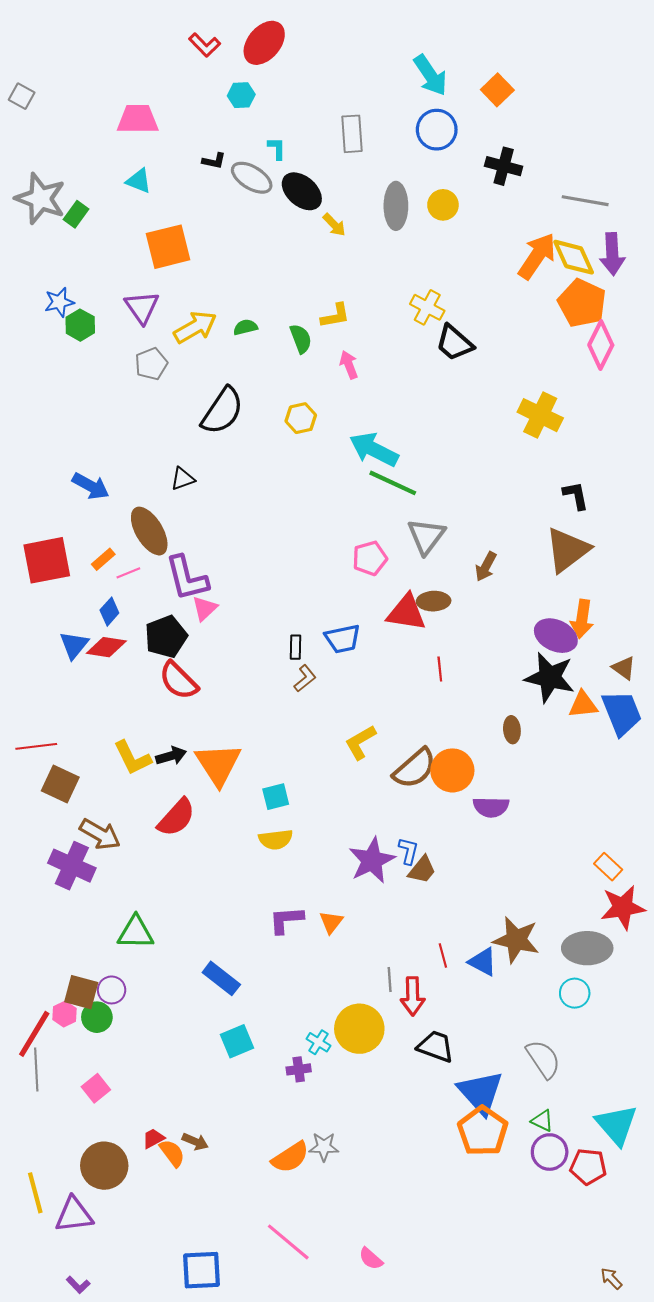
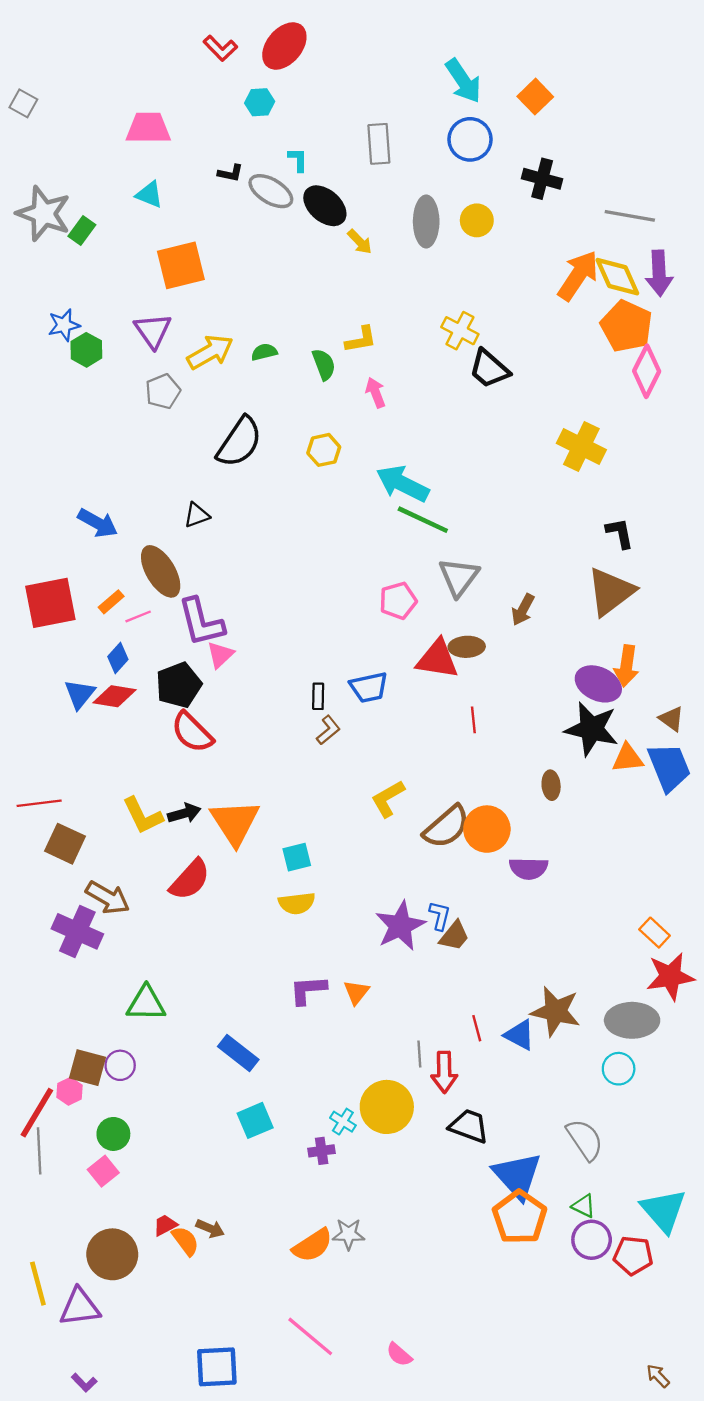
green circle: (97, 1017) -> (113, 1134), moved

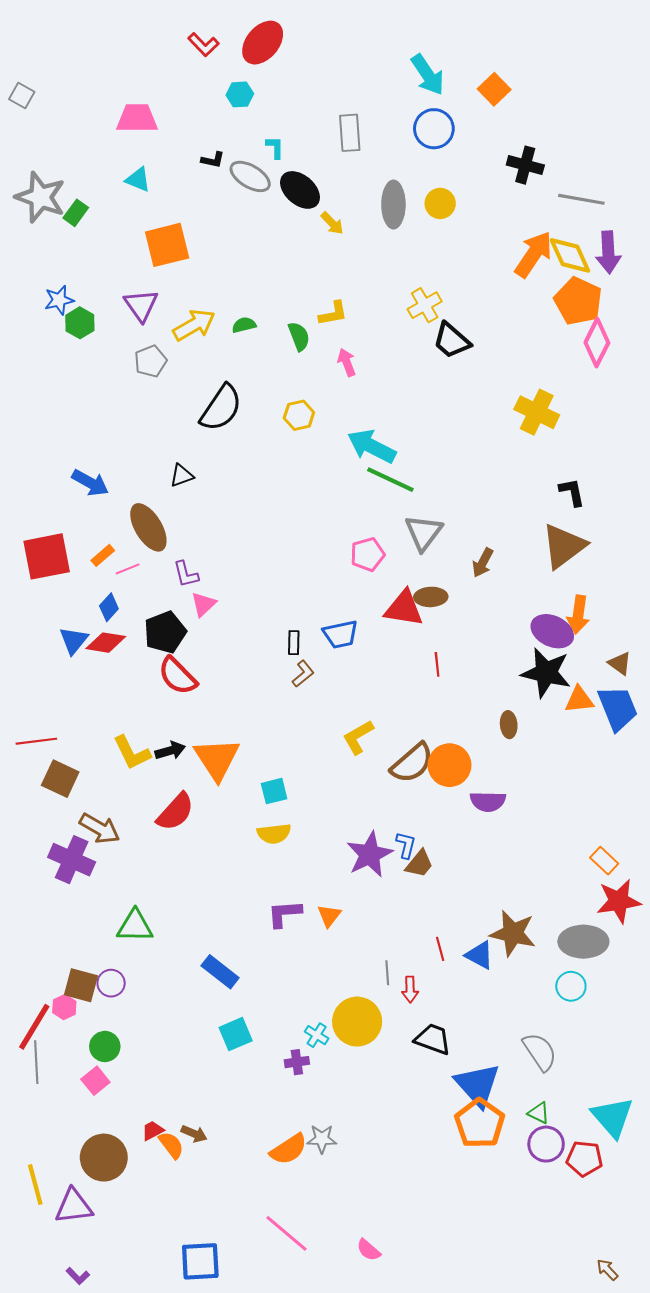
black cross: (542, 179) -> (525, 165), moved
yellow cross: (460, 331) -> (425, 305), turned 32
purple L-shape: (201, 622) -> (186, 574), size x0.6
red arrow: (444, 1072) -> (410, 989), size x0.7

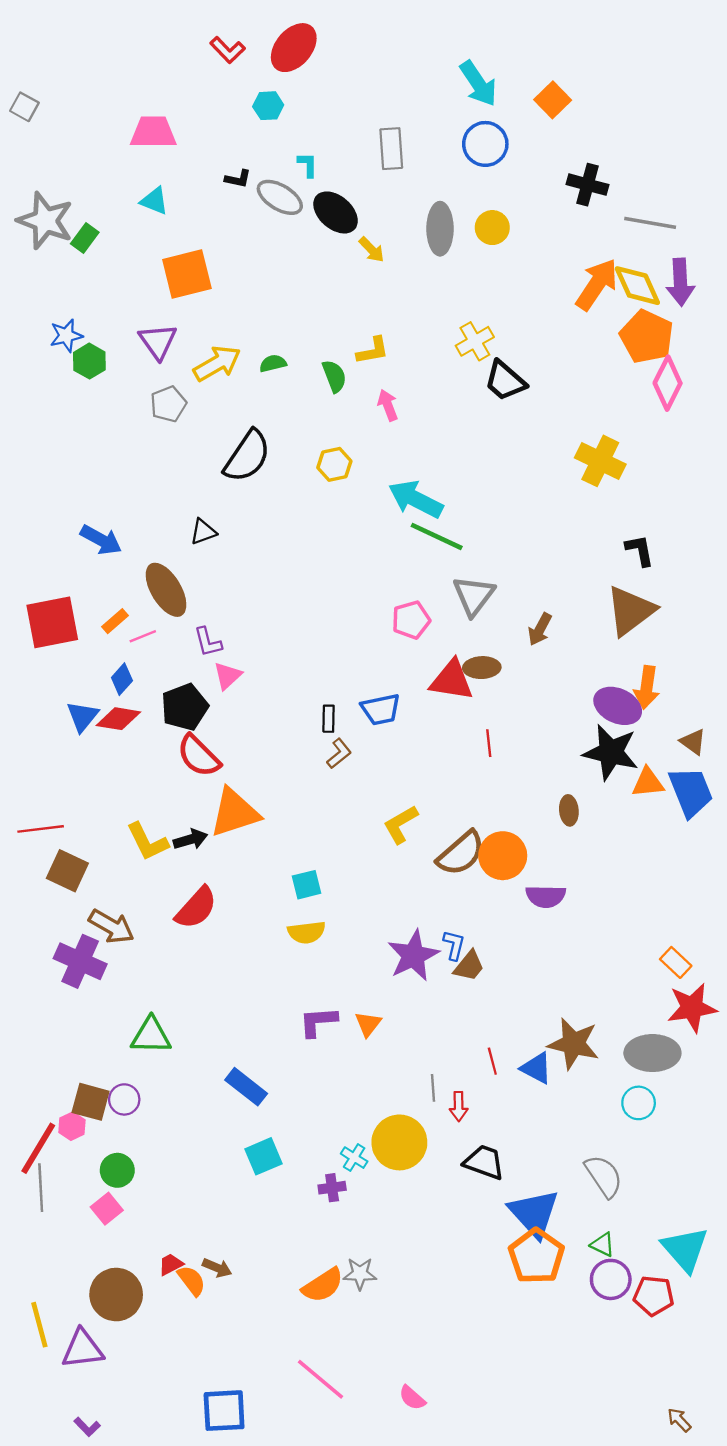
orange triangle: (217, 759) -> (235, 813), moved, turned 45

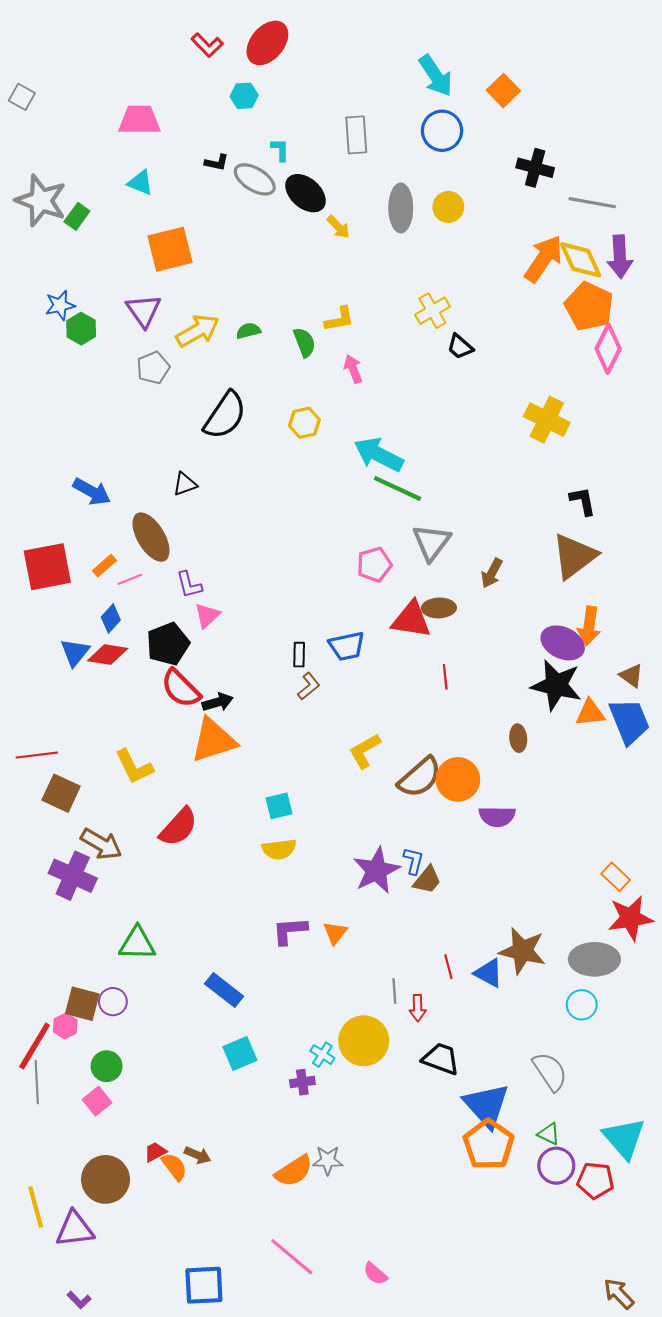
black trapezoid: (505, 381) -> (460, 347), size x0.7
black arrow: (190, 839) -> (218, 702), moved
brown arrow: (679, 1420) -> (619, 1294), size x1.4

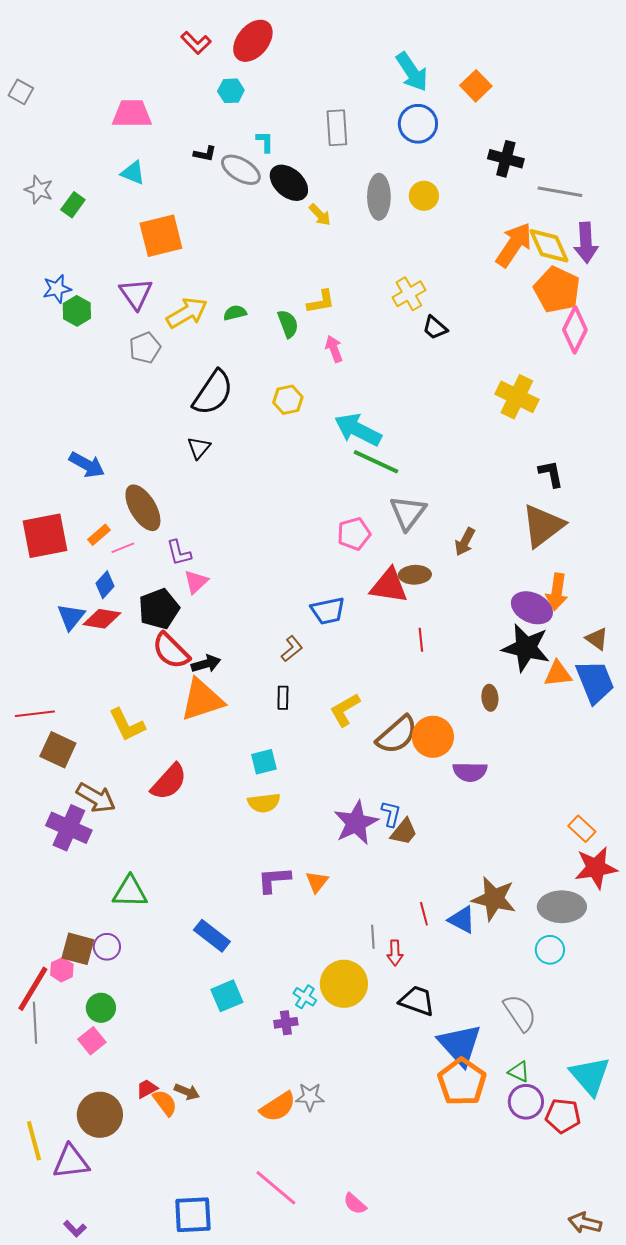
gray star: (41, 201) -> (39, 190), size x0.6
black triangle: (185, 484) -> (199, 448), moved, turned -30
black rectangle: (299, 655) -> (283, 698), moved
brown arrow: (619, 1294) -> (585, 1223), turned -32

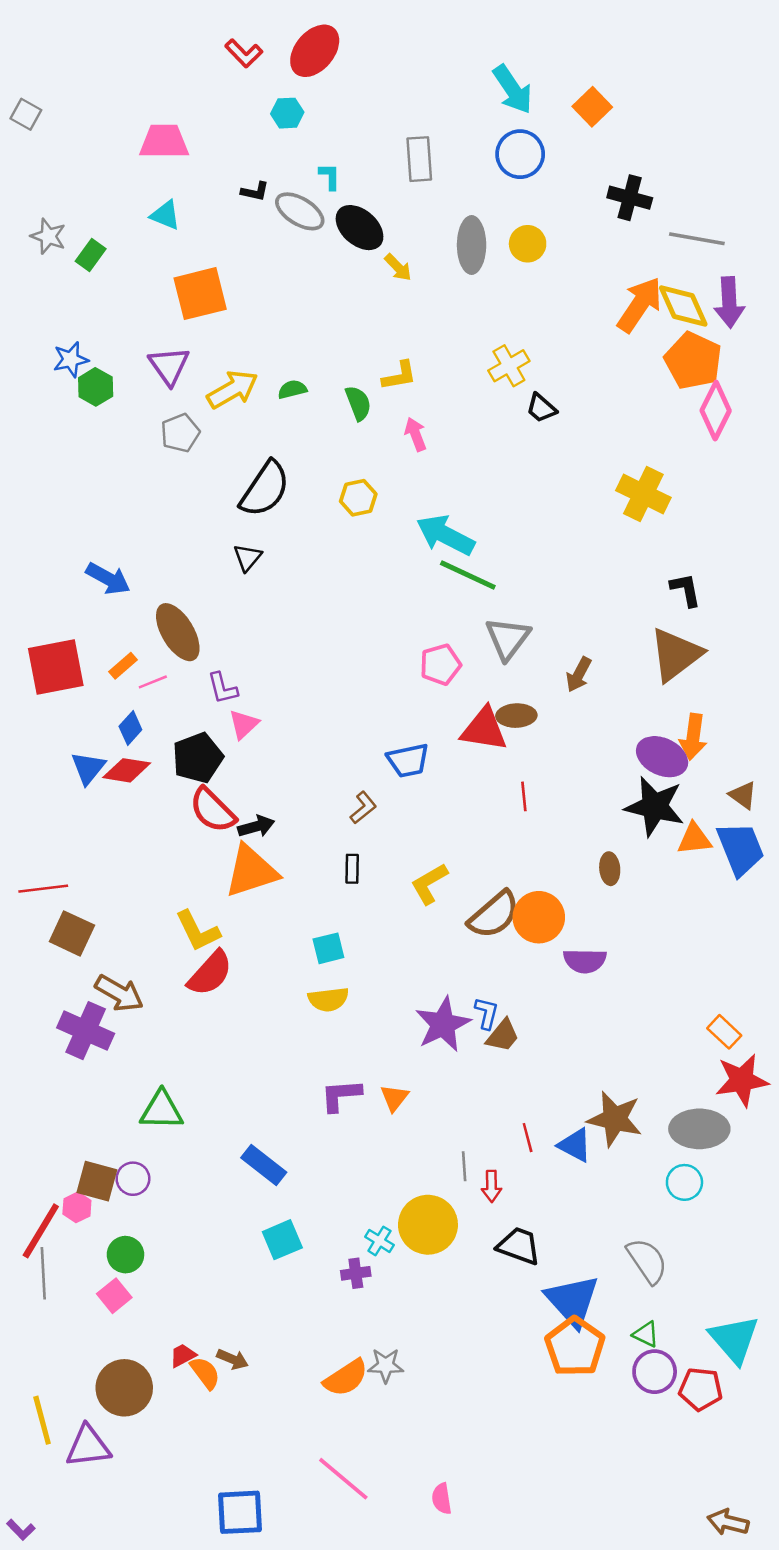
yellow L-shape: (127, 725) -> (198, 931), moved
pink semicircle: (355, 1204) -> (442, 1499), turned 40
purple L-shape: (75, 1229) -> (21, 1530), moved

